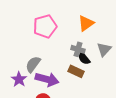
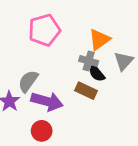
orange triangle: (86, 23) -> (99, 40), moved

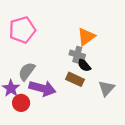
pink pentagon: (44, 30) -> (22, 30), moved
gray triangle: (124, 61) -> (106, 88), moved
red circle: (42, 131) -> (21, 103), moved

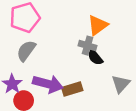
gray semicircle: (27, 71) -> (26, 51), moved
brown rectangle: (75, 79) -> (72, 89), moved, turned -42

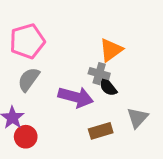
purple arrow: (48, 84) -> (76, 97), moved
brown rectangle: (72, 89) -> (101, 131), moved

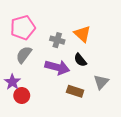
orange triangle: (111, 50) -> (82, 34), turned -42
gray cross: (99, 74) -> (57, 40), moved
brown rectangle: (101, 131) -> (75, 91), turned 35

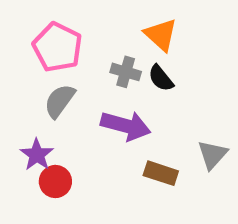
pink pentagon: (23, 28) -> (57, 47), turned -30
orange triangle: (82, 34) -> (161, 35), moved
black semicircle: (80, 60) -> (161, 78), moved

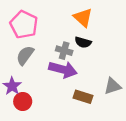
gray cross: (126, 72) -> (64, 51), moved
black semicircle: (161, 78) -> (83, 42), turned -35
gray triangle: (212, 155) -> (113, 86), turned 30

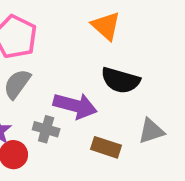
black semicircle: (83, 42) -> (120, 80), moved, size x1.5
gray cross: (64, 51) -> (46, 129), moved

